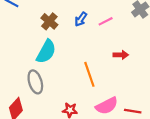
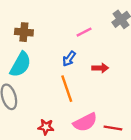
blue arrow: (81, 19) -> (69, 59), moved
brown cross: (49, 21) -> (24, 32), turned -35

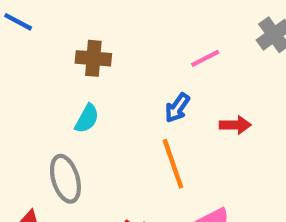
cyan semicircle: (20, 64) -> (87, 119), size x0.6

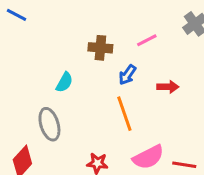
brown cross: (93, 58) -> (100, 48), moved

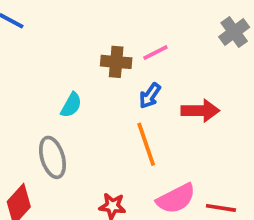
pink line: (147, 40) -> (155, 53), moved
red arrow: (168, 87) -> (200, 111), size x1.4

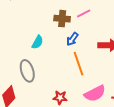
blue arrow: (150, 96) -> (72, 39), moved

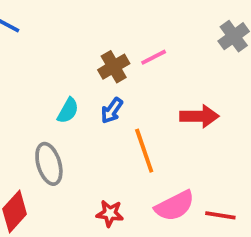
brown cross: (62, 19) -> (114, 67), turned -35
blue arrow: (72, 39) -> (112, 111), moved

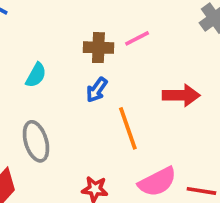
brown cross: (114, 67) -> (98, 48), turned 32
cyan semicircle: (68, 111) -> (36, 75), moved

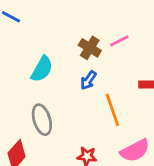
brown cross: (98, 48) -> (90, 48), turned 30
cyan semicircle: (36, 75) -> (42, 69), size x1.4

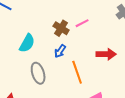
gray ellipse: (42, 120) -> (38, 73), moved

